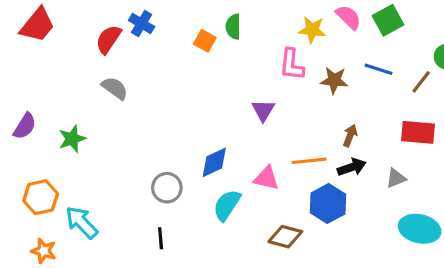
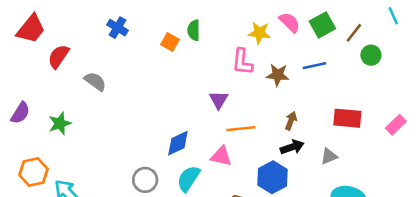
red semicircle: (108, 39) -> (58, 56), moved
blue line: (379, 69) -> (315, 66), turned -30
brown line: (421, 82) -> (354, 33), moved
orange line: (309, 161) -> (241, 129), moved
gray circle: (167, 188) -> (145, 180), moved

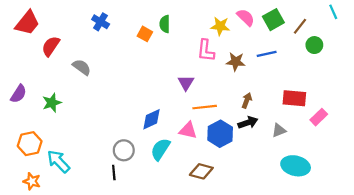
pink rectangle: (396, 125) -> (319, 117), moved
blue hexagon: (272, 177) -> (220, 134), moved

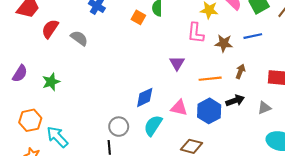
gray semicircle: (82, 67) -> (79, 38), moved
brown arrow: (247, 100) -> (240, 71), moved
orange line: (205, 107) -> (210, 79), moved

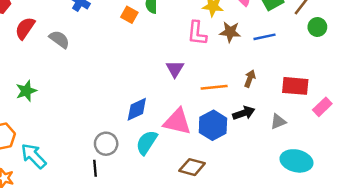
brown star: (224, 43) -> (230, 32), moved
pink triangle: (179, 108) -> (177, 122), size x1.4

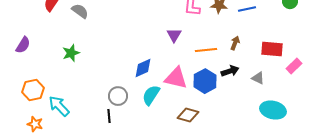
green star: (26, 91) -> (71, 53), moved
gray triangle: (278, 122) -> (258, 78), turned 48

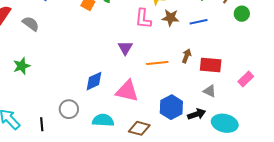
red rectangle: (272, 49) -> (211, 65), moved
black arrow: (230, 71) -> (197, 114), moved
blue hexagon: (205, 81) -> (171, 107), moved
cyan semicircle: (151, 95) -> (103, 120), moved, turned 60
black line: (109, 116) -> (42, 124), moved

